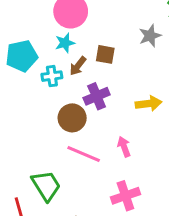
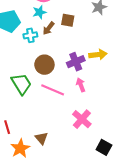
purple cross: (97, 96) -> (76, 62), moved
green trapezoid: (46, 186) -> (21, 84), moved
pink cross: (125, 196) -> (82, 119), turned -30

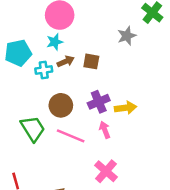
brown square: (68, 20) -> (91, 61), moved
brown arrow: (49, 28) -> (66, 61), turned -152
yellow arrow: (98, 55) -> (126, 108), moved

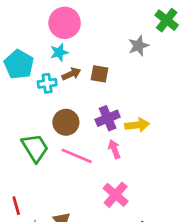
cyan pentagon: (18, 53) -> (19, 65), turned -30

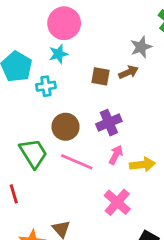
brown arrow: (71, 74) -> (128, 72), moved
yellow arrow: (137, 125) -> (142, 165), moved
pink arrow: (114, 149) -> (116, 155), turned 48
red line: (16, 206) -> (14, 194), moved

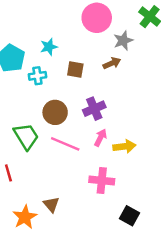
pink circle: (64, 23) -> (97, 18), moved
brown square: (100, 76) -> (75, 70), moved
pink cross: (117, 202) -> (102, 180), turned -35

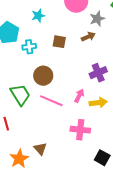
cyan star: (49, 47) -> (38, 16), moved
purple cross: (94, 109) -> (98, 73), moved

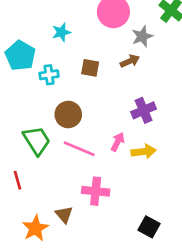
pink cross: (80, 130) -> (96, 191), moved

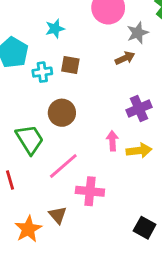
brown square: (90, 68) -> (70, 65), moved
pink arrow: (118, 142) -> (112, 141), turned -30
pink line: (79, 149) -> (63, 166), moved, turned -64

